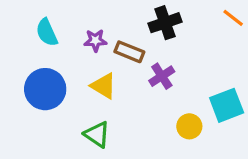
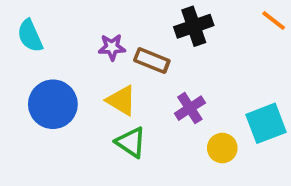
cyan semicircle: (47, 32) -> (30, 36), moved
purple cross: (162, 76) -> (190, 108), moved
green triangle: (97, 134) -> (131, 142), moved

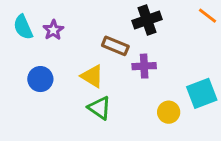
purple star: (112, 47) -> (53, 30), moved, turned -30
blue circle: (53, 104) -> (40, 79), size x0.7
purple cross: (190, 108) -> (144, 66), moved, turned 30

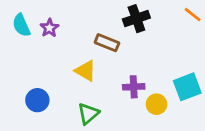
purple cross: (144, 66) -> (134, 87), moved
blue circle: (40, 79) -> (37, 100), moved
green triangle: (99, 108) -> (88, 114), moved, turned 45

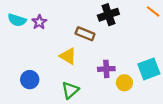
cyan semicircle: (21, 25) -> (17, 20), turned -48

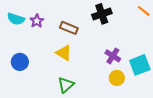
brown rectangle: (85, 34) -> (69, 28), moved
purple cross: (106, 69) -> (113, 56), moved, turned 35
blue circle: (30, 80) -> (20, 62), moved

